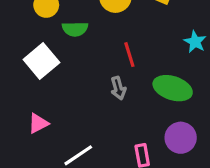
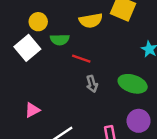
red line: (129, 55) -> (81, 59), moved, turned -54
white square: (41, 61) -> (27, 48), moved

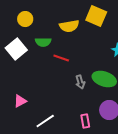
yellow circle: (38, 22) -> (25, 19), moved
gray arrow: (92, 84) -> (80, 82), moved

